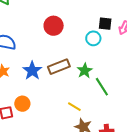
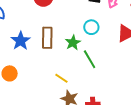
cyan circle: (93, 38) -> (91, 27), moved
brown rectangle: (59, 67) -> (47, 38), turned -70

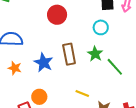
cyan circle: (91, 27) -> (101, 27), moved
yellow line: (61, 78) -> (82, 94), moved

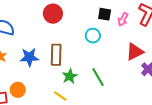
green star: (95, 54) -> (70, 76), moved
blue star: (43, 63) -> (29, 57), turned 30

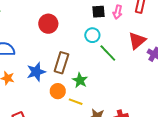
brown rectangle: (56, 55) -> (61, 63), turned 30
green line: (98, 77) -> (108, 53), moved
orange circle: (18, 90) -> (58, 91), moved

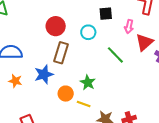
pink arrow: (118, 12) -> (129, 27), moved
cyan circle: (92, 35) -> (88, 32), moved
brown rectangle: (61, 63) -> (61, 53), moved

